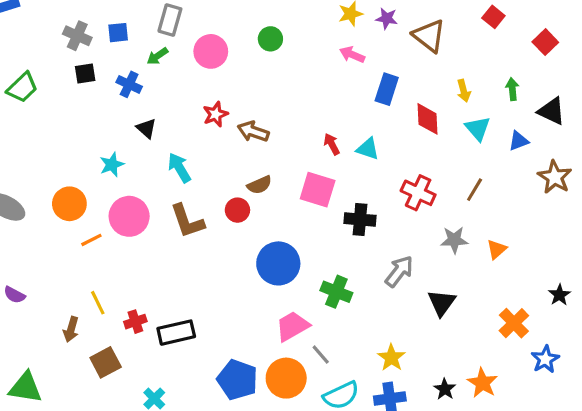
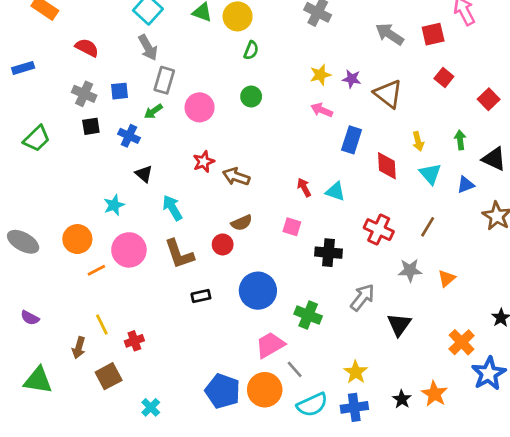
pink square: (318, 190) -> (292, 227), size x0.6
black rectangle: (176, 333) -> (201, 296), moved, size x0.6
blue star: (545, 359) -> (489, 373), size x1.4
green triangle: (25, 388) -> (38, 380), moved

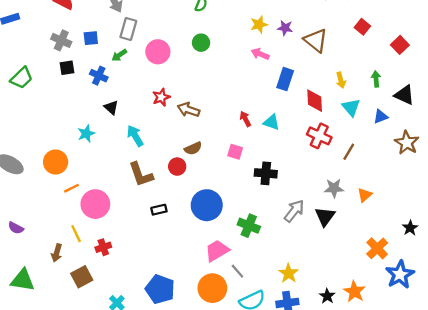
red cross: (379, 230) -> (319, 136), moved
pink circle: (129, 250) -> (95, 204), moved
black triangle: (399, 325) -> (325, 217), moved
blue pentagon: (223, 391) -> (160, 289), moved

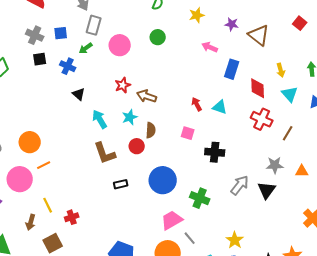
yellow star: (259, 24) -> (197, 15), moved
cyan star: (86, 134) -> (130, 117), moved
brown semicircle: (193, 148) -> (151, 130), turned -63
orange triangle: (365, 195) -> (302, 171), turned 40
pink circle: (95, 204) -> (20, 179), moved

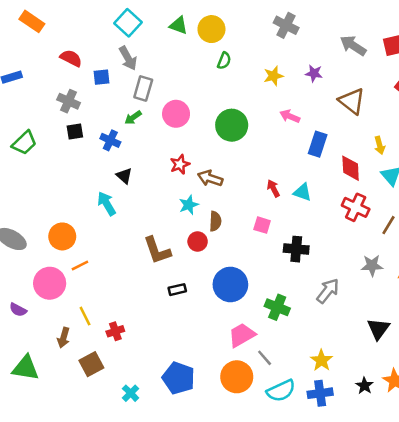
purple star: (232, 24) -> (314, 73), moved
blue square: (61, 33) -> (101, 77), moved
green circle: (158, 37) -> (232, 125), moved, size x1.6
cyan arrow: (100, 119) -> (107, 204), moved
black triangle: (267, 190) -> (378, 329), moved

